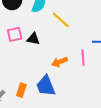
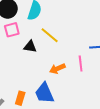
yellow line: (61, 20) -> (50, 35), moved
pink square: (15, 34) -> (12, 30), moved

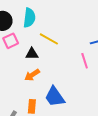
orange arrow: (57, 69) -> (32, 75), moved

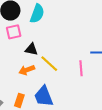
yellow line: (49, 39) -> (49, 64), moved

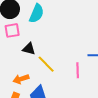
orange arrow: (27, 70) -> (21, 79), moved

